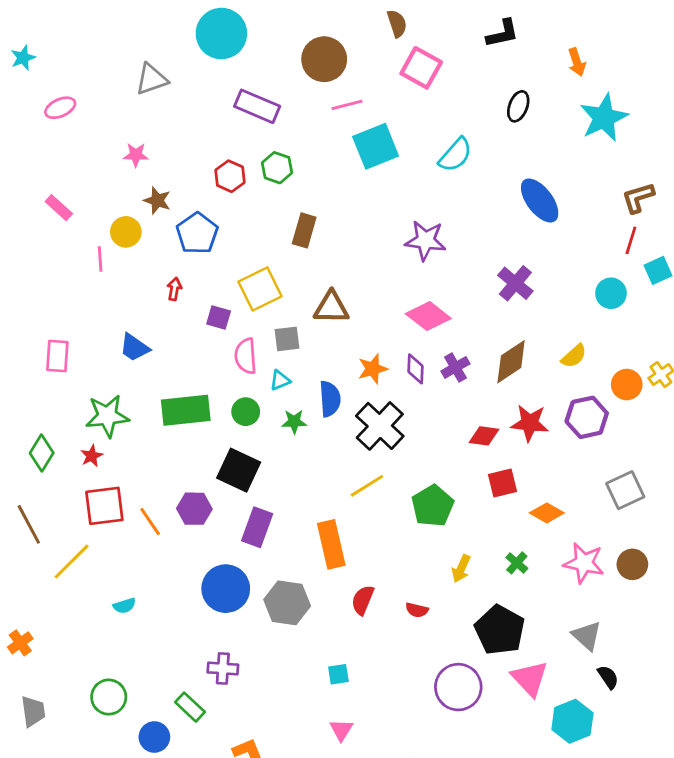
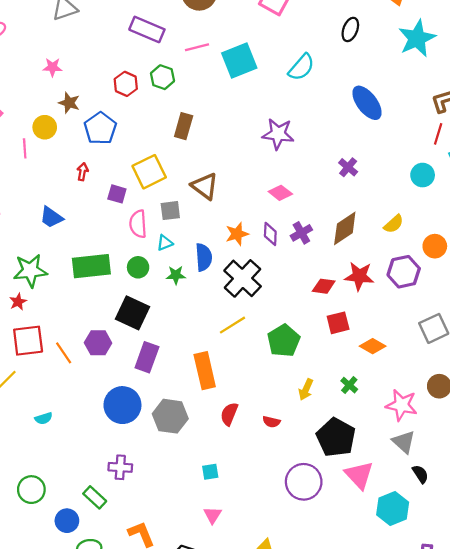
pink line: (347, 105) -> (197, 47), moved
purple cross: (515, 283) -> (348, 167), size x0.7
brown triangle: (331, 307) -> (205, 186), turned 36
pink diamond: (428, 316) -> (280, 193), size x0.7
pink star: (584, 563) -> (401, 405), moved

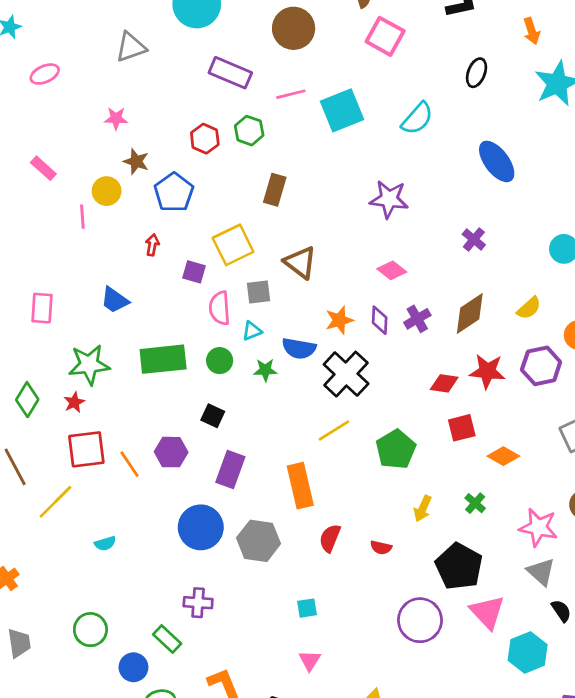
blue semicircle: (204, 257) -> (299, 348), turned 104
black square: (132, 313) -> (213, 416), size x0.6

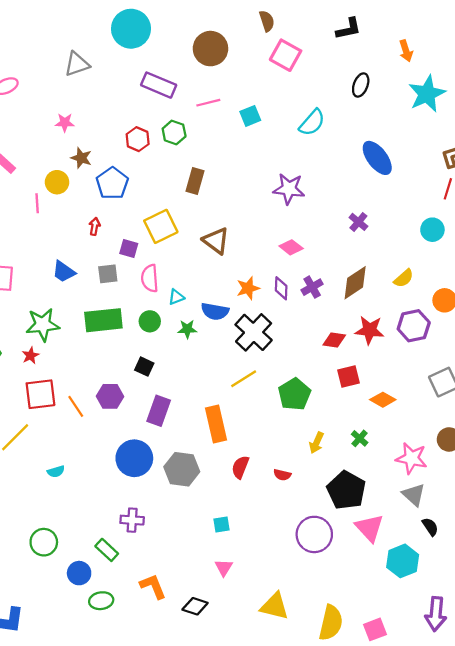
cyan square: (342, 110) -> (250, 116), size x0.6
gray square: (259, 292) -> (108, 274), moved

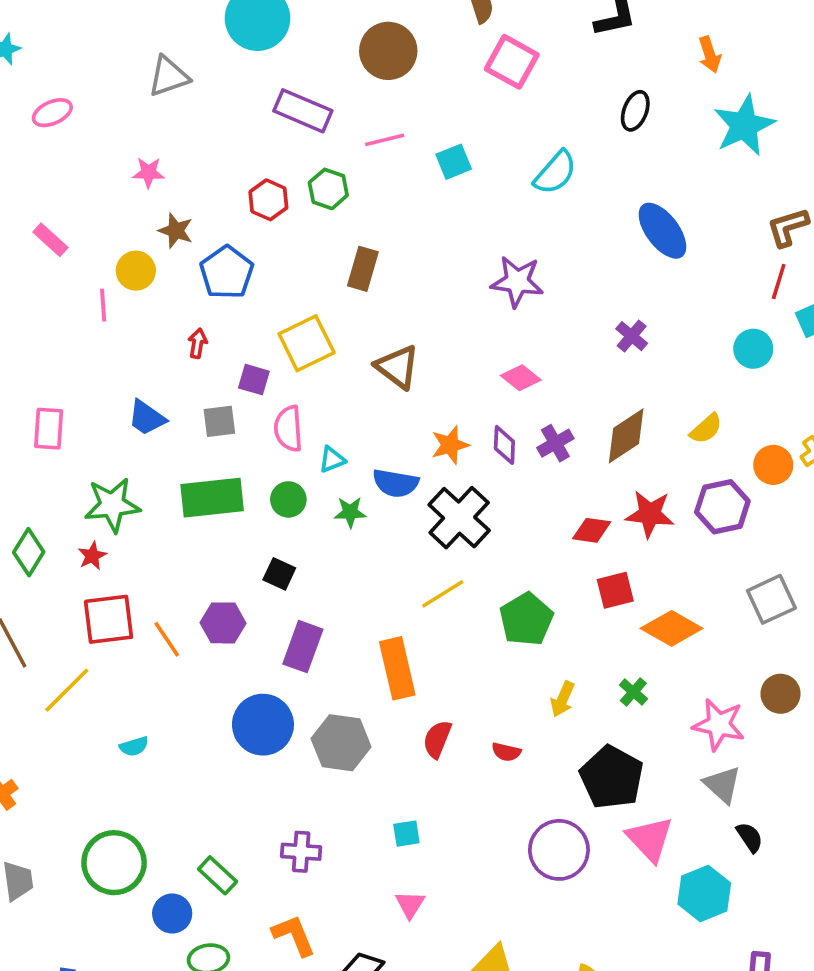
orange diamond: (383, 400) -> (672, 628), size x1.4
purple cross: (132, 520) -> (301, 852), moved
green circle: (44, 542) -> (114, 863), size x1.4

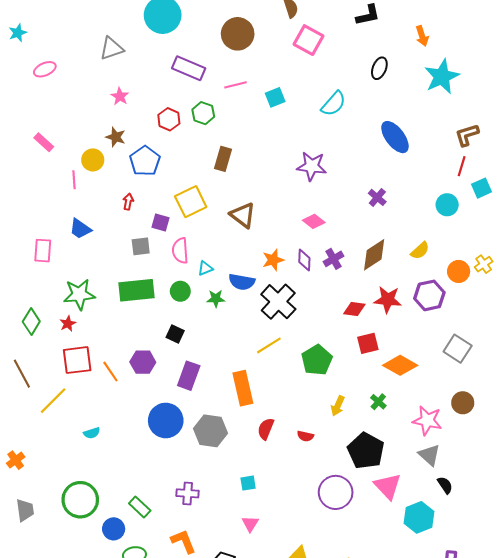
pink star: (149, 173) -> (120, 96), moved, turned 30
blue trapezoid: (147, 418) -> (80, 229), moved
gray square: (771, 599) -> (458, 349), turned -32

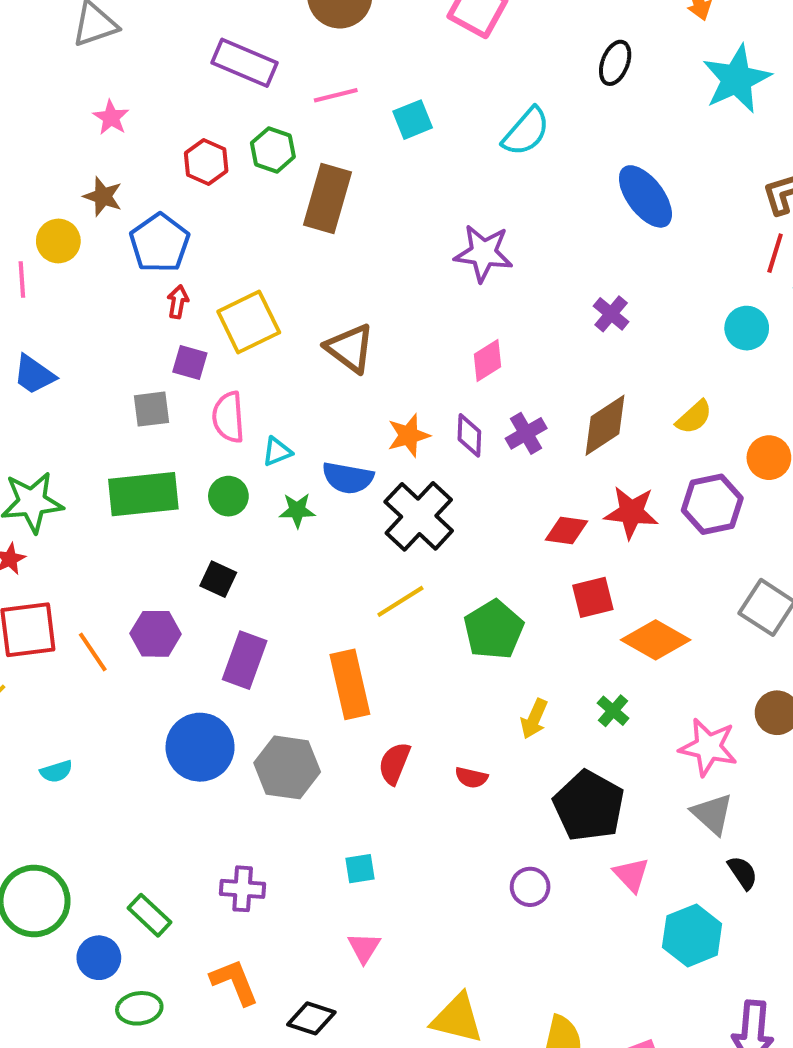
brown rectangle: (223, 159) -> (328, 198), moved, size x1.4
red arrow: (128, 202) -> (178, 302), moved
pink diamond: (314, 221) -> (488, 360), turned -70
pink triangle: (388, 486) -> (631, 875), size x0.7
purple circle: (336, 492) -> (530, 887), size x0.6

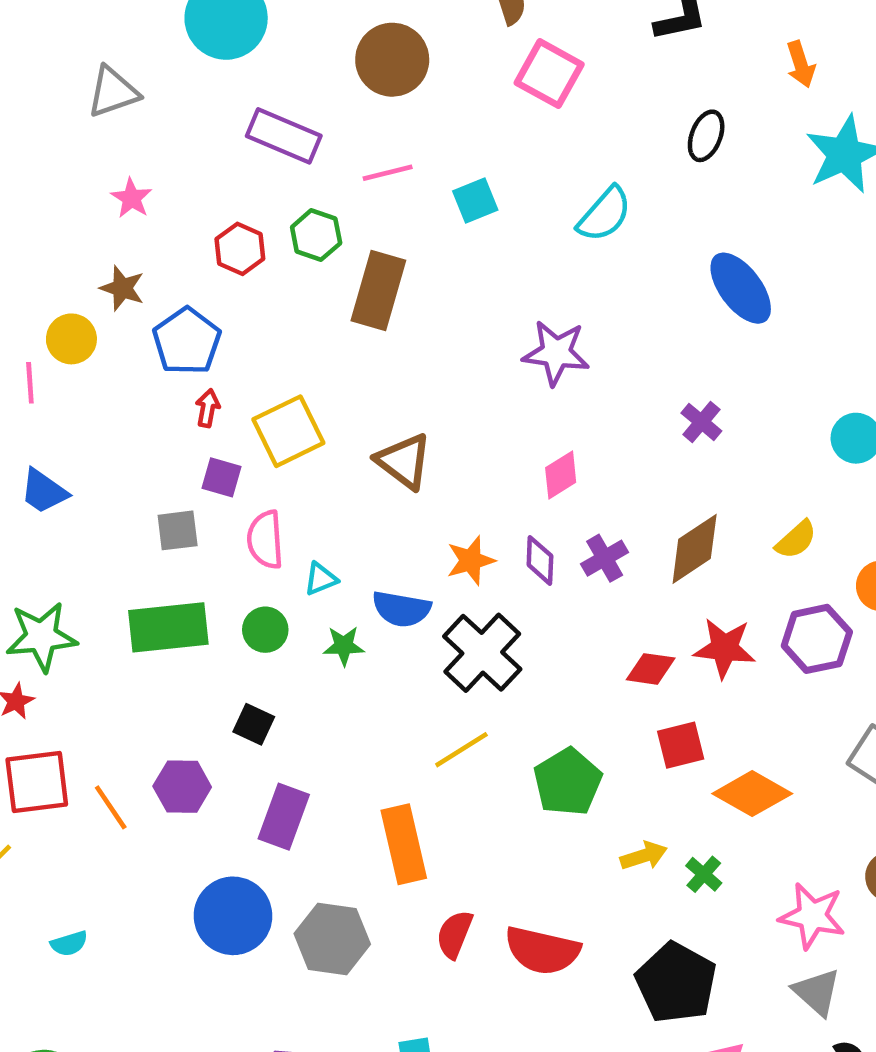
yellow arrow: (534, 719) -> (644, 856), moved, turned -132
red semicircle: (471, 778) -> (542, 950), size x2.0

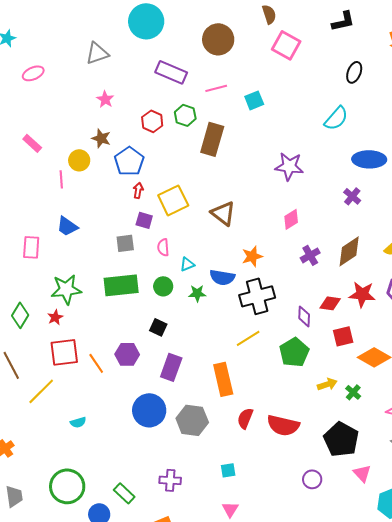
cyan semicircle: (605, 214) -> (336, 118), moved
blue ellipse: (741, 288) -> (369, 159), moved, turned -52
pink semicircle: (265, 540) -> (163, 247), size x0.7
purple diamond: (540, 560) -> (304, 316), moved
black cross: (482, 653) -> (257, 296), turned 32

